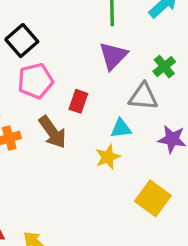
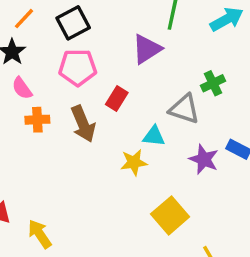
purple triangle: (113, 56) -> (147, 49), moved

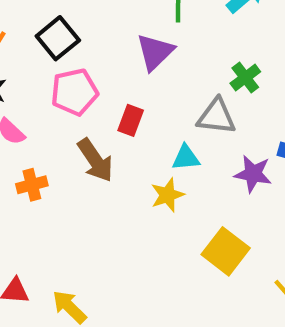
orange cross: (37, 120) -> (32, 185), moved

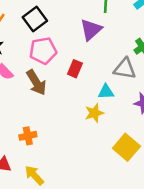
brown arrow: (95, 160) -> (36, 83), moved
orange cross: (32, 185) -> (28, 136), moved

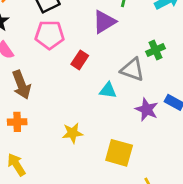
brown arrow: (36, 83) -> (21, 85), moved
yellow star: (94, 113) -> (72, 133), moved
yellow square: (126, 147) -> (119, 153), turned -35

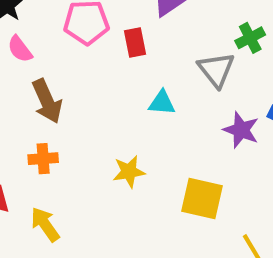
red rectangle: (80, 60) -> (135, 42), moved, turned -42
gray triangle: (132, 70) -> (216, 70), turned 35
cyan triangle: (108, 90) -> (162, 103), moved

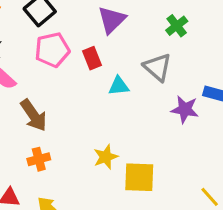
green cross: (250, 38) -> (177, 26), moved
cyan triangle: (162, 103) -> (119, 86), moved
yellow square: (202, 199) -> (139, 177), moved

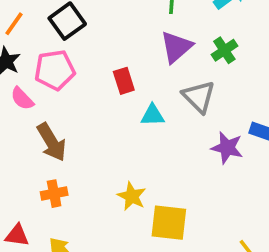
purple triangle: (112, 20) -> (176, 47), moved
pink pentagon: (52, 50) -> (55, 70), moved
yellow star: (106, 157) -> (132, 196), turned -30

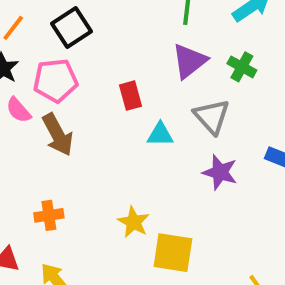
green cross: (224, 50) -> (242, 67), turned -30
brown arrow: (52, 142) -> (58, 135), moved
purple star: (227, 148) -> (220, 172), moved

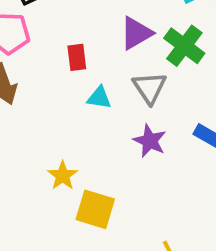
green cross: (242, 67) -> (184, 46), size x1.5

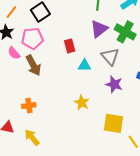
yellow star: (63, 176) -> (82, 103), moved
yellow square: (95, 209) -> (114, 123), moved

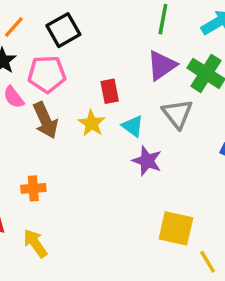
cyan triangle: (84, 65) -> (133, 126), turned 32
purple star: (114, 84) -> (147, 161), moved
yellow star: (82, 103) -> (92, 123), moved

